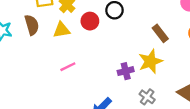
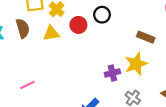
brown rectangle: (160, 33) -> (146, 37), turned -30
pink line: (68, 67) -> (27, 85), moved

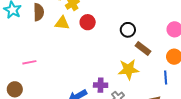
black circle: (102, 15) -> (128, 30), moved
purple cross: (112, 73) -> (101, 85), moved

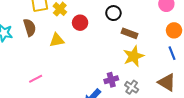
yellow triangle: (62, 23) -> (57, 40), moved
black circle: (128, 30) -> (113, 13), moved
brown rectangle: (143, 49) -> (129, 33), moved

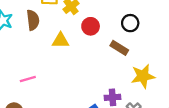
brown rectangle: (129, 33) -> (119, 48), moved

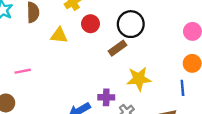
black circle: (130, 23) -> (131, 24), size x1.5
brown rectangle: (119, 48) -> (118, 48), turned -72

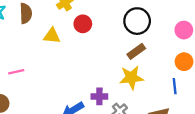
black circle: (131, 24) -> (137, 21), moved
brown rectangle: (118, 48) -> (136, 51), moved

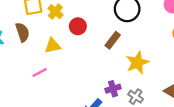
brown rectangle: (136, 51) -> (113, 40), moved
pink line: (16, 72) -> (40, 72), moved

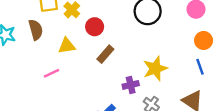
brown rectangle: (113, 40) -> (105, 54), moved
purple cross: (113, 89) -> (131, 85), moved

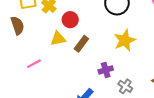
yellow triangle: (67, 46) -> (58, 39), moved
yellow star: (155, 69) -> (125, 40), moved

